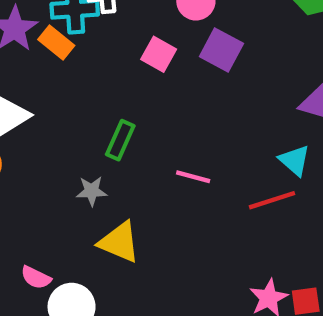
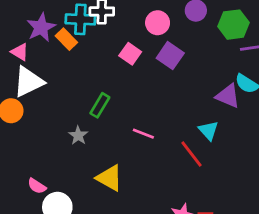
gray star: (92, 191) -> (78, 135), turned 30
red line: (272, 200) -> (191, 154), turned 64
yellow triangle: (119, 242) -> (109, 178), moved

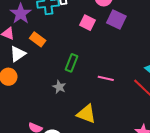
orange rectangle: (66, 39) -> (38, 39), moved
white triangle: (28, 82) -> (18, 54), size x0.7

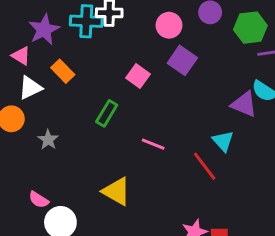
pink square: (88, 23) -> (138, 76), moved
gray star: (59, 87) -> (48, 140), moved

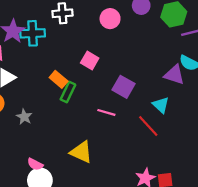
cyan cross: (86, 21) -> (33, 33), moved
purple square: (182, 60) -> (124, 87), moved
orange rectangle: (63, 71) -> (59, 79), moved
pink semicircle: (39, 200) -> (35, 164), moved

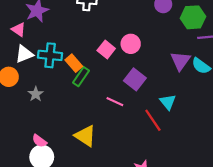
pink circle: (110, 19) -> (131, 44), moved
cyan cross: (33, 33) -> (50, 55), moved
purple triangle: (174, 75) -> (180, 61), moved, turned 40

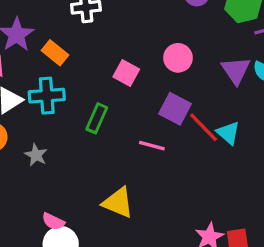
pink circle: (131, 44) -> (178, 58), moved
orange rectangle: (74, 63) -> (55, 53), moved
red line: (153, 120) -> (204, 127), moved

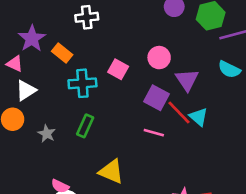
purple triangle: (236, 70) -> (187, 80), moved
cyan cross: (47, 96) -> (82, 83), moved
green rectangle: (97, 118) -> (85, 126), moved
pink line: (152, 146) -> (154, 133), moved

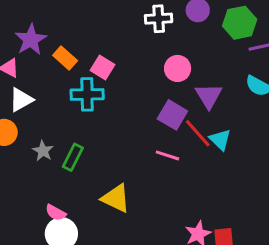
white cross: (87, 17) -> (159, 19), moved
pink square: (118, 69) -> (102, 68), moved
green rectangle: (85, 126) -> (73, 157), moved

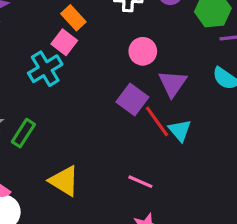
orange rectangle: (65, 58) -> (73, 18), moved
cyan cross: (87, 94) -> (45, 69), turned -36
pink line: (167, 155) -> (140, 182), moved

